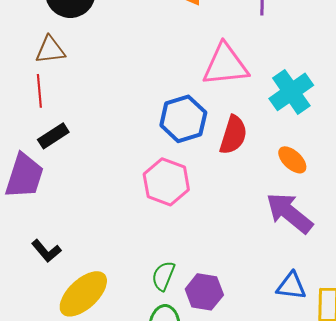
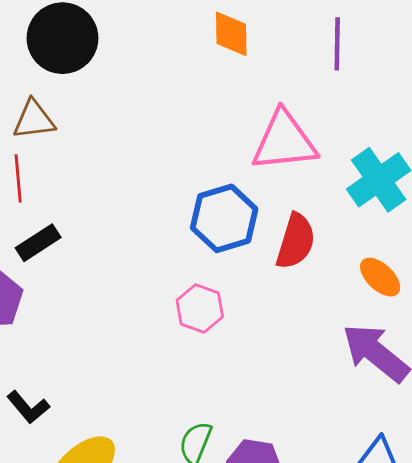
pink hexagon: (166, 182) -> (200, 309), size x0.7

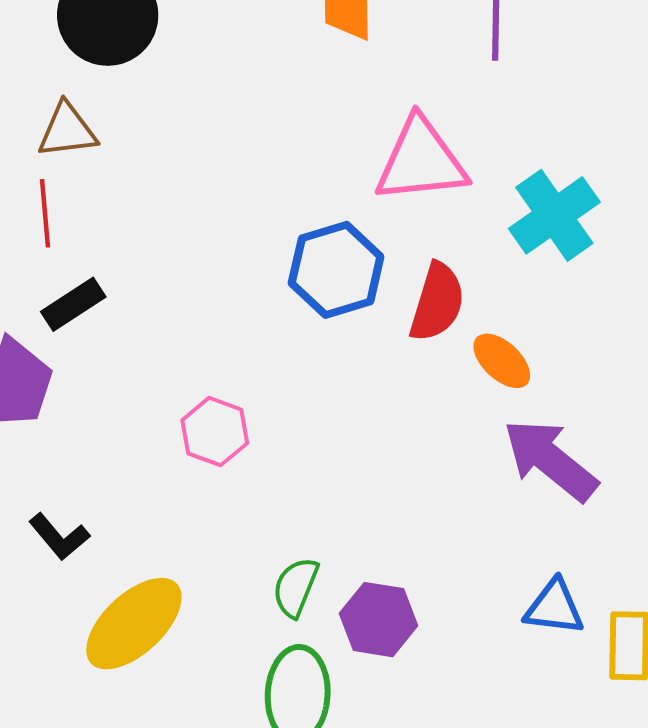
orange ellipse: (380, 277) -> (502, 361), moved
pink hexagon: (200, 309) -> (215, 432), moved

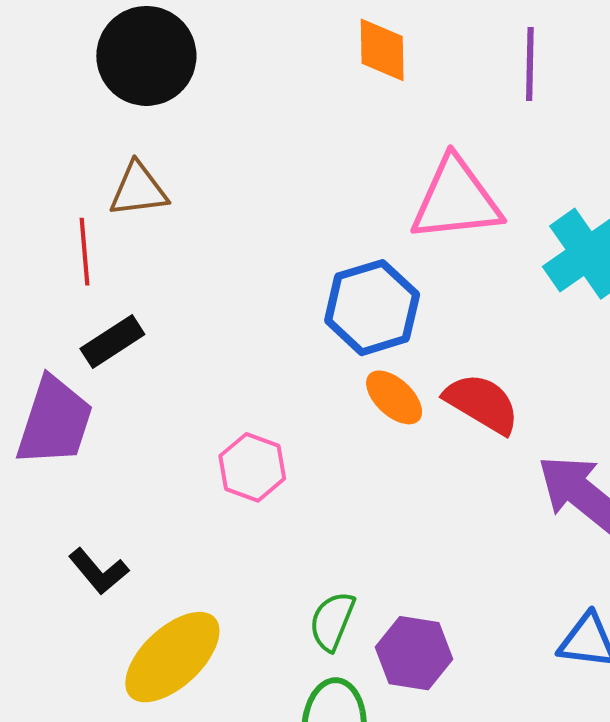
brown triangle: (67, 130) -> (138, 190), moved
red semicircle: (437, 302) -> (482, 403), moved, turned -76
orange ellipse: (502, 361) -> (394, 397), moved

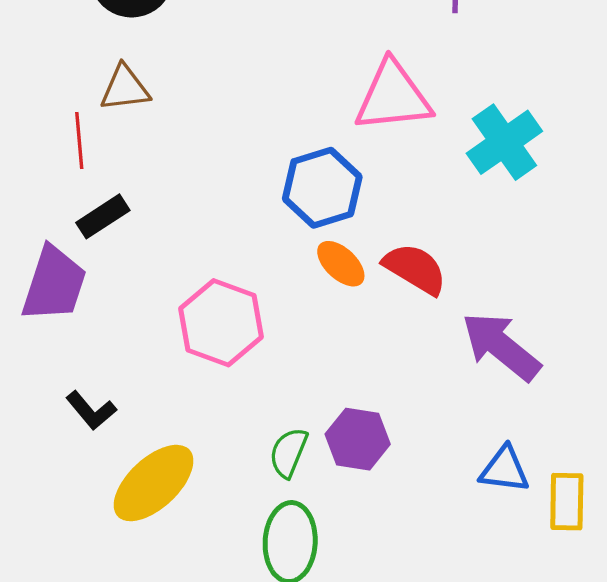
pink hexagon: (252, 467) -> (221, 323), size x1.5
purple hexagon: (414, 653) -> (358, 439), moved

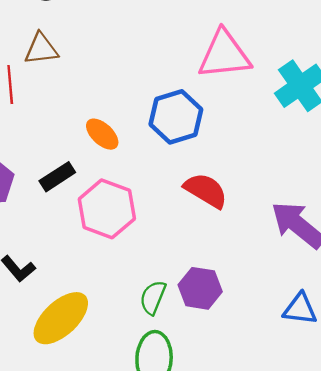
black rectangle: (103, 216) -> (57, 177), moved
orange ellipse: (341, 264) -> (102, 134), moved
red semicircle: (415, 269) -> (206, 190), moved

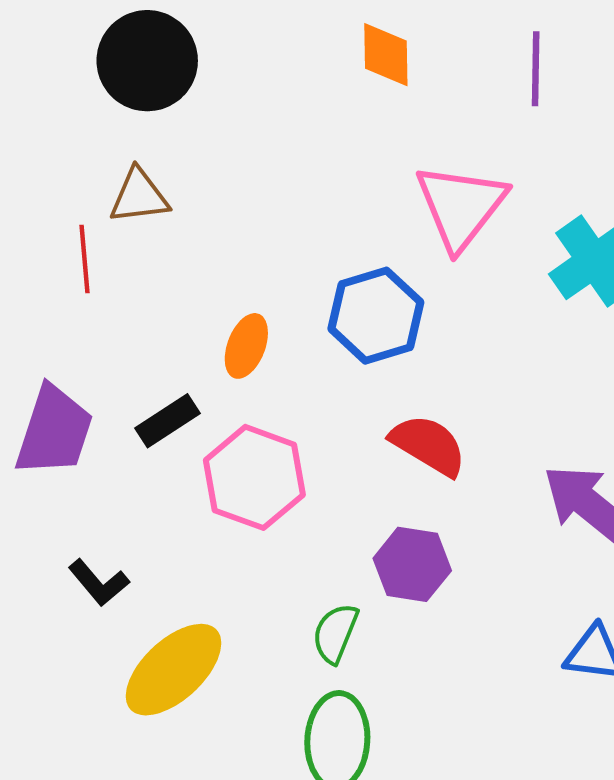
pink triangle: (224, 55) -> (461, 206), turned -46
orange ellipse: (102, 134) -> (246, 346), turned 68
purple hexagon: (200, 288) -> (412, 564), moved

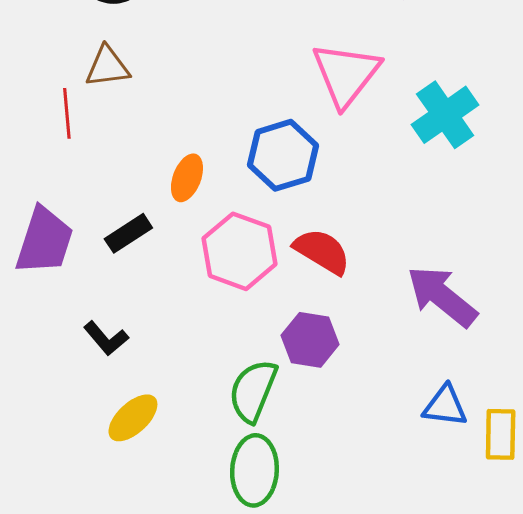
pink hexagon: (254, 477) -> (239, 251), moved
black L-shape: (99, 583) -> (106, 338), moved
green semicircle: (335, 633) -> (253, 391), size x1.4
yellow ellipse: (174, 670) -> (133, 418), size x0.7

